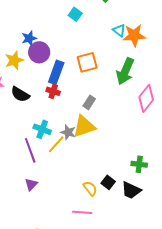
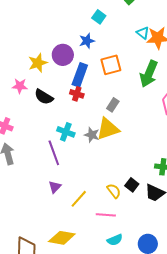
blue star: (29, 38) -> (87, 41), moved
yellow line: (56, 144) -> (79, 199), moved

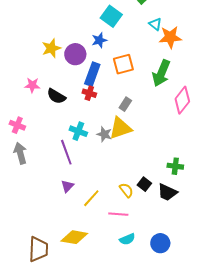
cyan square: (99, 17) -> (111, 16), size x1.5
cyan triangle: (143, 33) -> (155, 24), moved
yellow star: (38, 63) -> (51, 48), moved

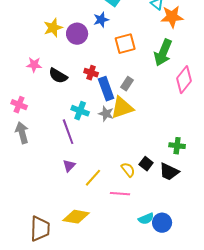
blue rectangle: (92, 74) -> (106, 89), moved, turned -40
cyan semicircle: (127, 239) -> (146, 219), moved

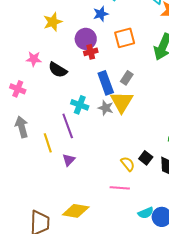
purple circle: (77, 34) -> (86, 39), moved
red cross: (91, 73) -> (91, 52), moved, turned -32
pink cross: (19, 105) -> (18, 89), moved
yellow triangle: (122, 108) -> (122, 102), turned -40
yellow line: (93, 178) -> (48, 143), moved, turned -60

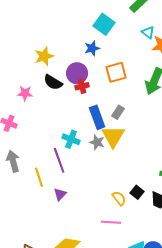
black semicircle: (58, 70) -> (53, 82), moved

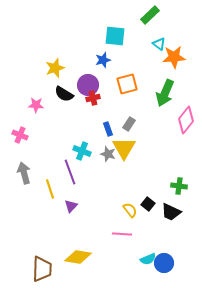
cyan square: (104, 24) -> (115, 36), turned -30
blue rectangle: (97, 117) -> (108, 129), size x0.6

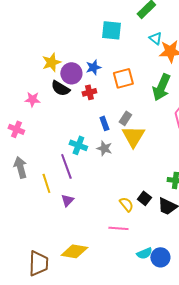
blue star: (103, 60) -> (93, 67), moved
purple circle: (88, 85) -> (71, 73), moved
yellow triangle: (124, 148) -> (133, 136), moved

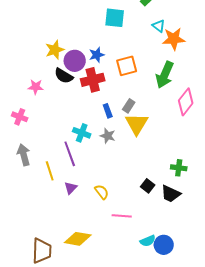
red cross: (89, 92) -> (93, 80), size x1.6
yellow semicircle: (126, 204) -> (102, 192), moved

